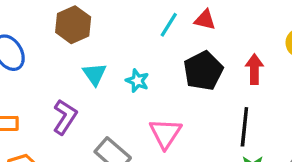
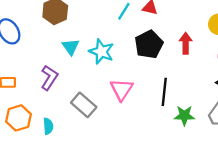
cyan star: (137, 81) -> (101, 52), size x1.5
black line: (244, 127) -> (164, 92), moved

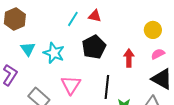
red arrow: (186, 43) -> (129, 58), moved

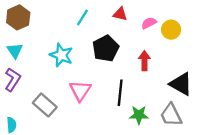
red triangle: (95, 16) -> (120, 14), moved
cyan triangle: (28, 49) -> (15, 51), moved
pink semicircle: (158, 54) -> (149, 23), moved

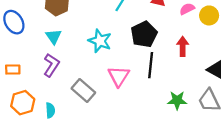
black line: (120, 93) -> (151, 65), moved

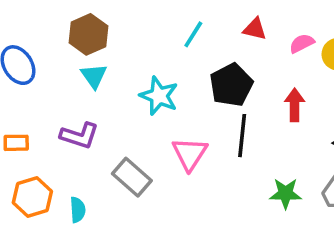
cyan triangle: (54, 36) -> (94, 76), moved
purple L-shape: (51, 65) -> (79, 136), turned 75

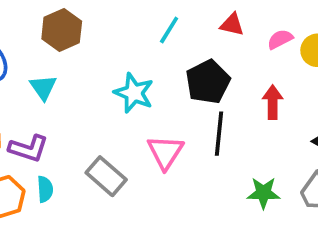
cyan triangle: (94, 76) -> (43, 87), moved
purple L-shape: (79, 136) -> (28, 148), moved
cyan semicircle: (78, 210) -> (45, 189), moved

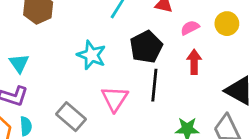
pink semicircle: (280, 39) -> (190, 28), moved
cyan triangle: (43, 87) -> (19, 63), moved

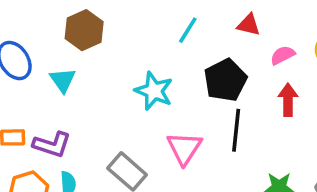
cyan triangle: (19, 63) -> (63, 80), moved

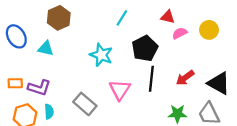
red triangle: (249, 25) -> (168, 17), moved
cyan triangle: (63, 80) -> (46, 48), turned -42
red arrow: (288, 100) -> (185, 78), moved, turned -126

